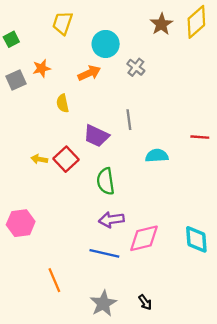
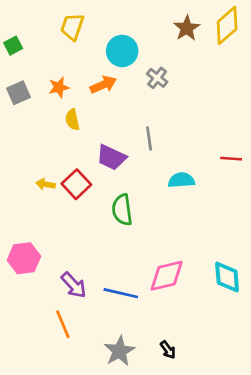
orange star: (42, 68) -> (59, 87), moved
purple arrow: (111, 220) -> (74, 285), moved, turned -125

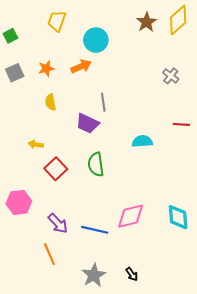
gray cross: (157, 78) -> (171, 76), moved
yellow semicircle: (72, 120) -> (51, 102), moved
gray line: (149, 138) -> (103, 102), moved
red square: (76, 184) -> (56, 169), moved

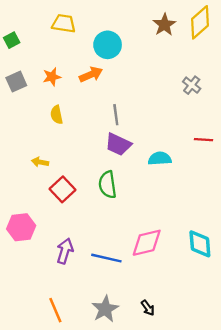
yellow trapezoid: (57, 21) -> (64, 23), turned 80
purple trapezoid: (87, 123) -> (118, 144), moved
purple arrow: (58, 224) -> (65, 251), turned -120
orange line: (49, 254) -> (55, 310), moved

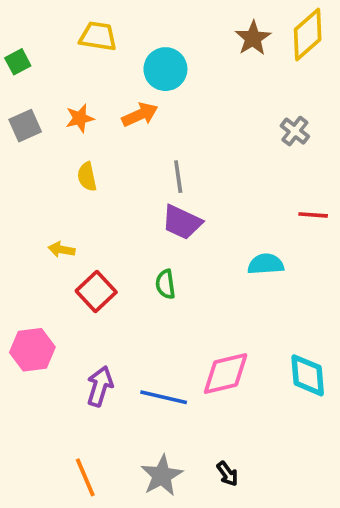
cyan semicircle: (160, 159) -> (266, 264), moved
green semicircle: (108, 185) -> (165, 284), size x0.7

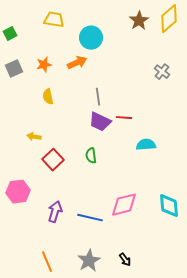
red line: (313, 215) -> (124, 118), moved

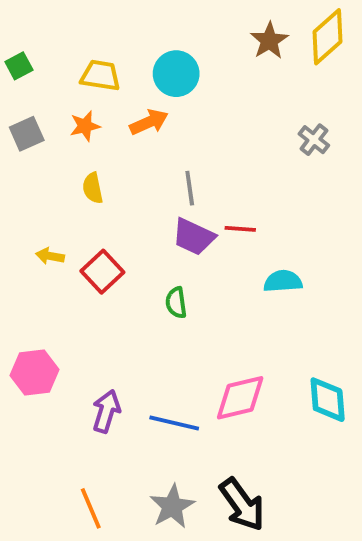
yellow trapezoid: (54, 20) -> (100, 76), moved
yellow arrow: (34, 137) -> (50, 256), moved
red square: (53, 160) -> (102, 272), moved
black arrow: (125, 260) -> (242, 504), size x2.0

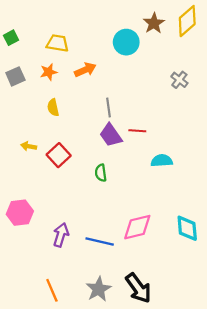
cyan circle: (176, 74) -> (126, 42), moved
purple trapezoid: (194, 237) -> (111, 135), turned 30

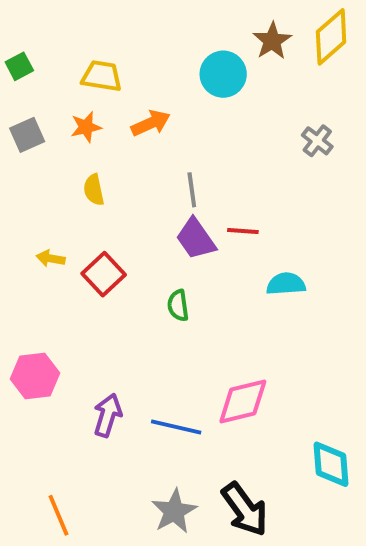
cyan diamond: (187, 228) -> (331, 464), moved
orange line: (52, 290) -> (59, 515), moved

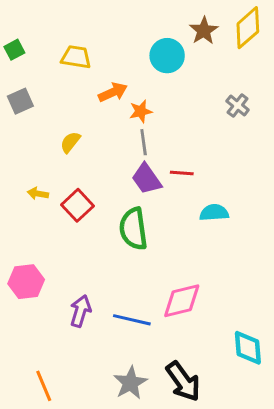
orange star: (86, 127) -> (141, 111), moved
yellow semicircle: (94, 190) -> (70, 142), turned 50
green semicircle: (178, 305) -> (133, 229), size x1.8

